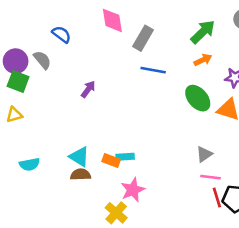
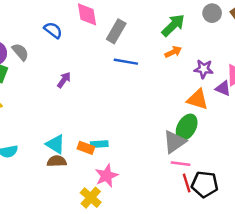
blue semicircle: (61, 34) -> (53, 30), moved
green ellipse: (198, 98) -> (187, 127), moved, turned 70
gray triangle: (204, 154) -> (174, 142), size x1.5

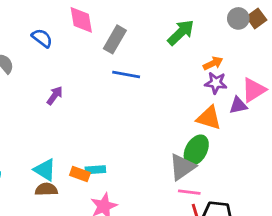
gray circle: (212, 13) -> (238, 18), moved
orange arrow: (173, 52) -> (213, 63), moved
purple triangle: (223, 88) -> (238, 105), turned -35

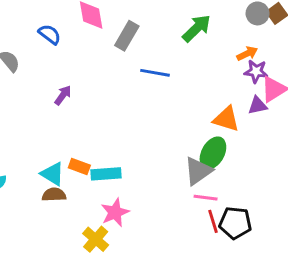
orange arrow: (213, 63) -> (247, 54), moved
blue line: (126, 74) -> (155, 73), moved
purple star: (216, 83) -> (256, 71), moved
cyan rectangle: (95, 170) -> (106, 174), size x1.4
orange rectangle: (80, 174) -> (79, 166), moved

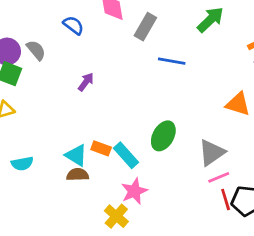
green ellipse: (213, 153) -> (163, 136), moved
cyan rectangle: (106, 174) -> (126, 155), turned 52
pink line: (206, 198) -> (219, 177), turned -30

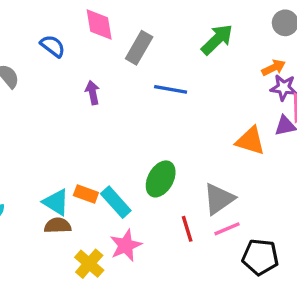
purple arrow: (86, 82) -> (93, 93), moved, turned -48
red line: (226, 199) -> (187, 229), moved
yellow cross: (116, 216) -> (89, 264), moved

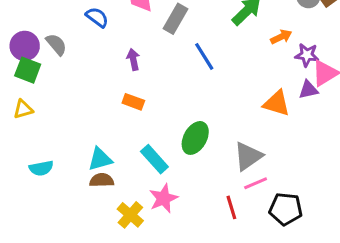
orange arrow: (274, 68) -> (281, 37), moved
blue line: (171, 89) -> (204, 56), turned 48
orange rectangle: (86, 194) -> (133, 102), moved
cyan triangle: (56, 202) -> (100, 159), turned -48
red line: (187, 229) -> (231, 207), moved

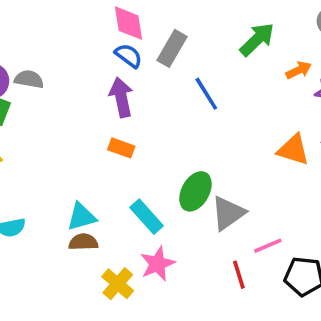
blue semicircle: (97, 17) -> (129, 56), moved
gray semicircle: (56, 44) -> (29, 79), turned -40
purple arrow: (133, 60) -> (121, 97), size x1.5
gray triangle: (248, 156) -> (228, 213), moved

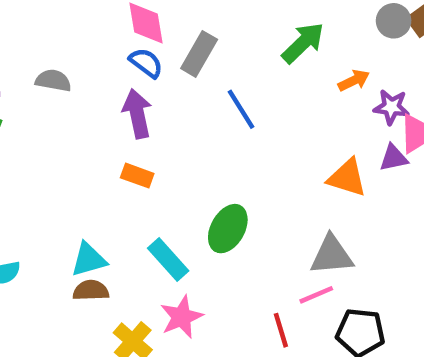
gray semicircle: (29, 79) -> (53, 80), moved
gray triangle: (228, 213) -> (332, 255), moved, turned 30

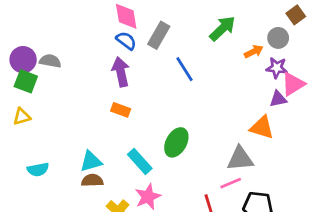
gray circle: (394, 21) -> (278, 38), moved
gray semicircle: (53, 80) -> (50, 61), moved
orange triangle: (347, 178) -> (262, 127), moved

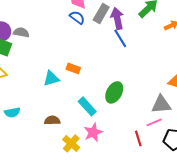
purple arrow: (121, 72) -> (117, 18), moved
cyan triangle: (91, 161) -> (51, 78), moved

